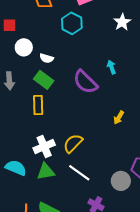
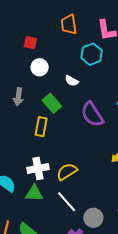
white semicircle: (47, 58) -> (72, 81), moved
gray circle: (121, 181) -> (93, 218), moved

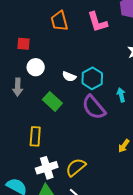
cyan hexagon: (92, 54) -> (92, 78), moved
gray arrow: (18, 97) -> (18, 87), moved
yellow rectangle: (41, 127) -> (35, 136), moved

